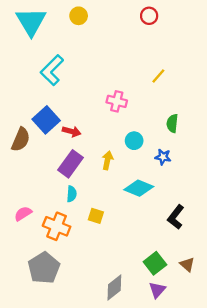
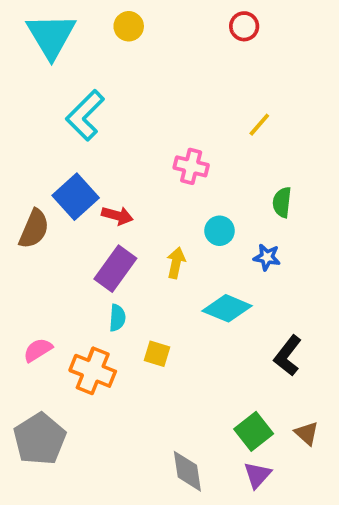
gray pentagon: (44, 268) -> (40, 439), moved
gray diamond: (114, 288) -> (187, 471), turned -60

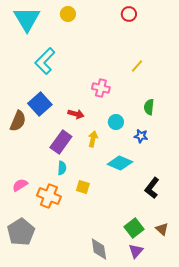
red arrow: (117, 216) -> (76, 114), moved

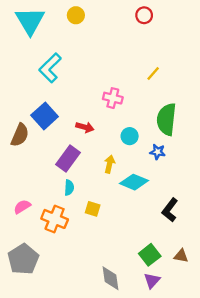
green semicircle: (149, 107) -> (167, 119), size x1.8
yellow arrow: (93, 139) -> (109, 164), moved
brown triangle: (162, 229) -> (181, 256), turned -32

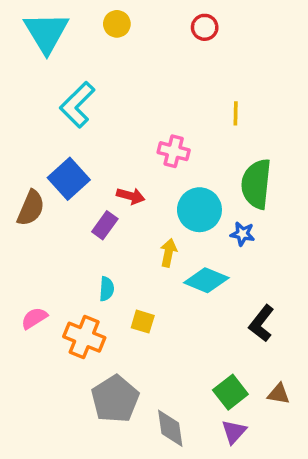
red circle: (144, 15) -> (205, 27), moved
yellow line: (153, 73) -> (236, 113), turned -40
cyan circle: (130, 136) -> (199, 210), size x1.6
purple rectangle: (68, 159) -> (105, 225), moved, size x0.7
gray pentagon: (23, 259) -> (115, 399), moved

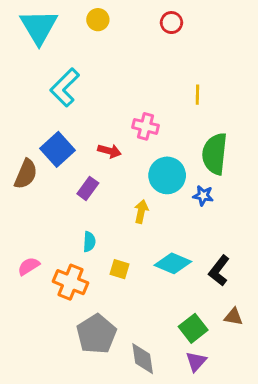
red arrow: (131, 196) -> (109, 151), moved
cyan diamond: (206, 280) -> (173, 263), moved
brown triangle: (279, 394) -> (233, 317), moved

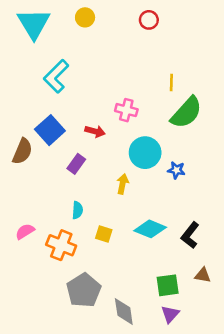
green semicircle: (215, 154) -> (186, 113), moved, turned -144
green square: (193, 328) -> (168, 285), turned 30

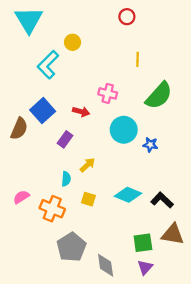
yellow circle: (85, 17) -> (72, 42), moved
yellow line: (171, 83) -> (138, 59), moved
yellow arrow: (123, 184) -> (87, 165), moved, turned 35
black L-shape: (190, 235) -> (162, 200), turned 95
brown triangle: (203, 275) -> (173, 234), size x1.6

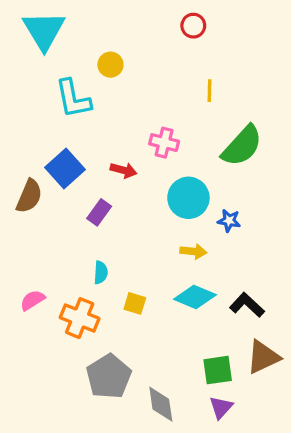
cyan L-shape: (48, 65) -> (73, 99), turned -56
yellow arrow: (87, 165) -> (193, 251), moved, turned 49
brown triangle: (173, 234) -> (263, 357), turned -35

